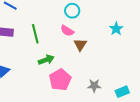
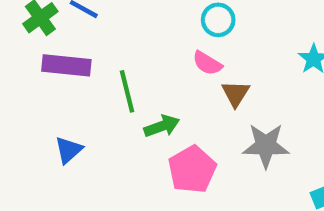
green line: (35, 34) -> (127, 91), moved
gray star: (94, 86) -> (266, 146), moved, size x1.5

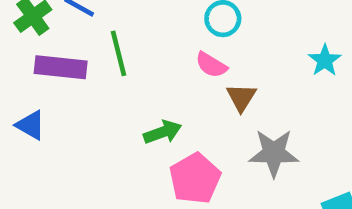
green line: (127, 91) -> (119, 53), moved
blue triangle: (69, 150) -> (31, 125), moved, turned -48

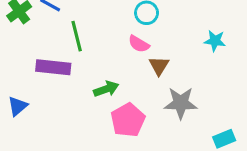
cyan star: (325, 60) -> (215, 41), turned -30
purple rectangle: (61, 67) -> (53, 67), moved
blue triangle: (31, 125) -> (18, 106), moved, turned 50

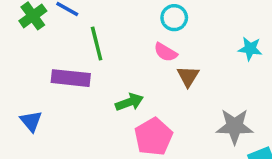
gray star: (181, 103) -> (235, 126), moved
blue triangle: (18, 106) -> (31, 121), turned -30

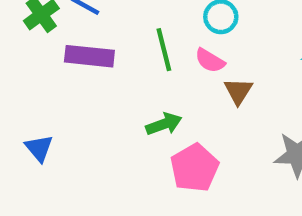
green line: (97, 44) -> (164, 50), moved
purple rectangle: (71, 78) -> (89, 56), moved

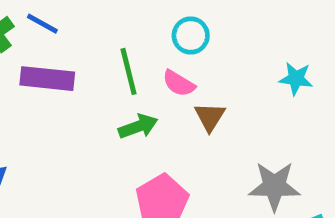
green arrow: (164, 124) -> (138, 126), moved

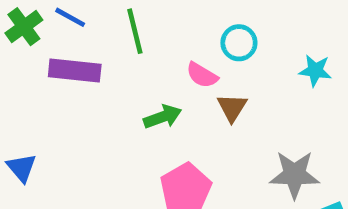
cyan circle: (191, 36) -> (239, 43), moved
green line: (129, 71) -> (135, 31), moved

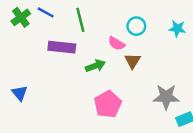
purple rectangle: (75, 71) -> (62, 47), moved
cyan star: (315, 71) -> (177, 29), moved

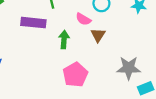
green arrow: (95, 66) -> (64, 40), turned -66

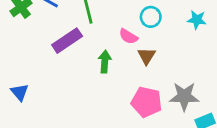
purple rectangle: (33, 23) -> (67, 41), turned -40
pink pentagon: (75, 75) -> (147, 102), moved, turned -30

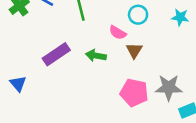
purple rectangle: (67, 41) -> (56, 54), moved
green arrow: (105, 62) -> (96, 56), turned -84

